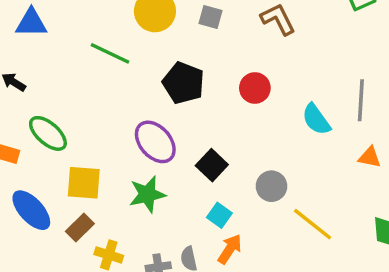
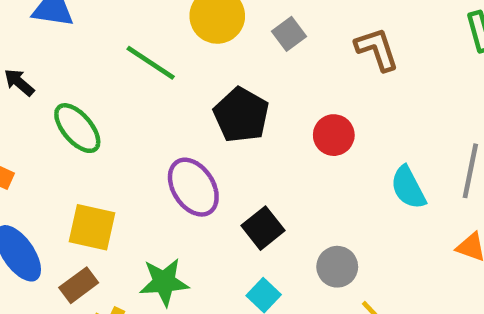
gray square: (211, 17) -> (289, 34), turned 30
green ellipse: (48, 133) -> (77, 128), moved
green star: (147, 194) -> (164, 282), moved

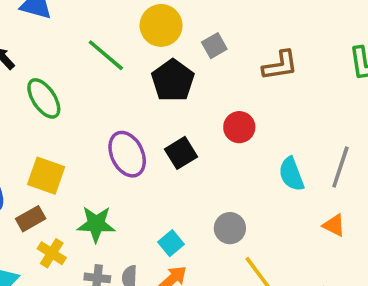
brown L-shape: (377, 49) -> (280, 65), turned 93
black pentagon: (241, 115) -> (173, 80), moved
black square: (263, 228) -> (181, 153), moved

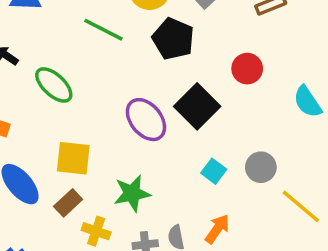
black square: (181, 153) -> (197, 106), size x1.4
cyan square: (171, 243) -> (214, 171), moved

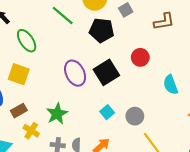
black pentagon: (173, 39) -> (102, 30), turned -30
yellow square: (73, 158) -> (19, 74), moved
green star: (132, 193) -> (57, 114), turned -30

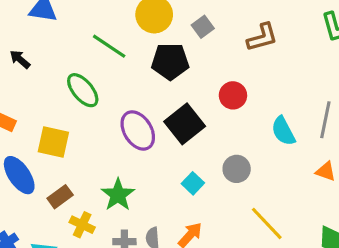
green ellipse: (27, 41) -> (83, 90), moved
gray circle: (135, 116) -> (237, 169), moved

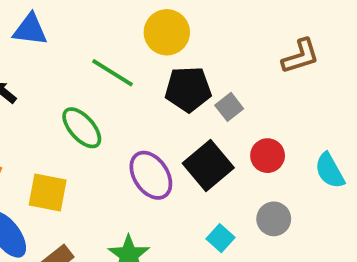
gray square: (203, 27) -> (229, 107), moved
red circle: (233, 95) -> (268, 156), moved

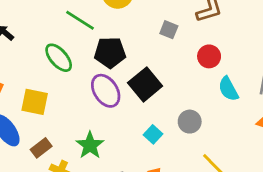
black pentagon: (188, 89) -> (110, 52), moved
gray square: (229, 107) -> (169, 30), moved, turned -30
red circle: (268, 156) -> (209, 56), moved

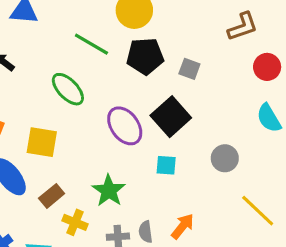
gray square: (169, 30) -> (189, 69), moved
black pentagon: (110, 52) -> (145, 56), moved
red circle: (209, 56) -> (267, 67), moved
cyan square: (153, 134) -> (166, 165), moved, turned -36

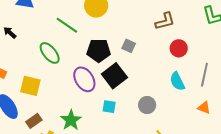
black pentagon: (145, 56) -> (99, 50), moved

